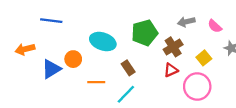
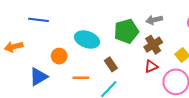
gray arrow: (186, 22) -> (154, 20), moved
blue triangle: (51, 69) -> (38, 77), moved

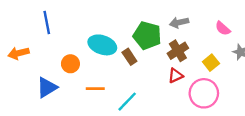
blue line: (38, 20) -> (47, 22), turned 72
green pentagon: (126, 31) -> (147, 35), turned 30
brown rectangle: (111, 64) -> (129, 57), moved

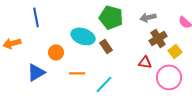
green pentagon: (147, 35) -> (111, 17), moved
brown cross: (178, 51) -> (158, 38), moved
red triangle: (176, 76) -> (145, 62), turned 32

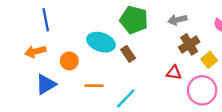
orange arrow: (12, 43) -> (35, 52), moved

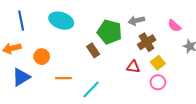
green pentagon: (134, 20) -> (110, 32), moved
cyan ellipse: (101, 42) -> (61, 21), moved
yellow square: (209, 60) -> (158, 63), moved
pink circle: (202, 90) -> (158, 82), size x0.6

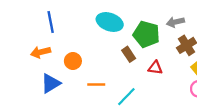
cyan ellipse: (61, 21) -> (110, 22), moved
red triangle: (133, 67) -> (155, 68), moved

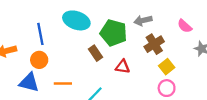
blue line: (51, 22) -> (40, 34), moved
blue triangle: (51, 83) -> (29, 82), moved, turned 45

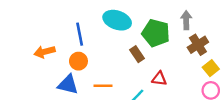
gray arrow: (143, 20) -> (186, 20), turned 102
red triangle: (123, 67) -> (159, 79), moved

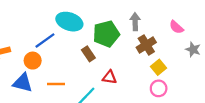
green pentagon: (156, 33) -> (106, 34), turned -30
blue line: (80, 34) -> (45, 41), moved, turned 65

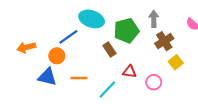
pink circle: (159, 88) -> (154, 82), moved

